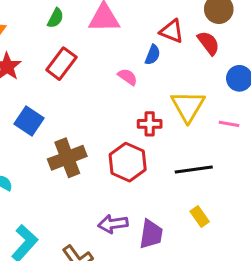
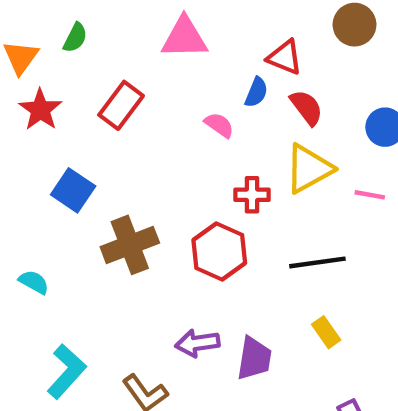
green semicircle: (56, 18) -> (75, 38), moved
red semicircle: (208, 43) -> (307, 107), moved
yellow triangle: (188, 106) -> (309, 169), turned 30

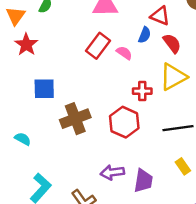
red rectangle: (121, 105) -> (98, 46), moved
blue square: (73, 190) -> (44, 89), turned -35

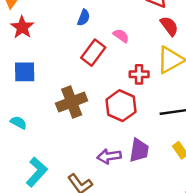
blue semicircle: (145, 35) -> (84, 18), moved
red rectangle: (98, 46) -> (93, 53), moved
blue square: (44, 89) -> (25, 72), moved
purple trapezoid: (143, 181) -> (139, 150), moved

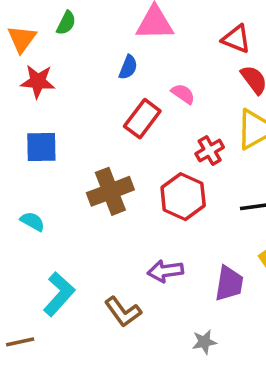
red star: (22, 27) -> (38, 81), turned -30
red cross: (139, 74) -> (210, 151), turned -30
purple trapezoid: (139, 150) -> (229, 283), moved

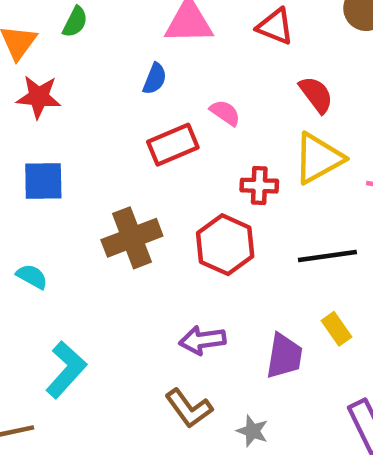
red triangle: (236, 39) -> (275, 26), moved
red rectangle: (142, 119) -> (173, 145), turned 30
red cross: (210, 151) -> (259, 186), turned 32
brown L-shape: (123, 312) -> (189, 408), moved
gray star: (204, 342) -> (252, 431), turned 30

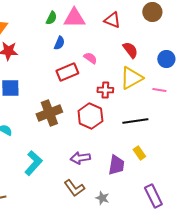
green semicircle: (75, 22) -> (51, 18), moved
cyan L-shape: (66, 370) -> (33, 163), moved

